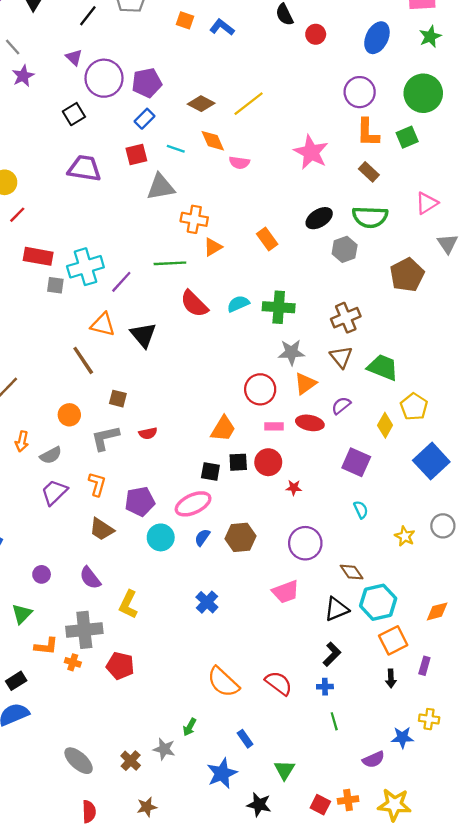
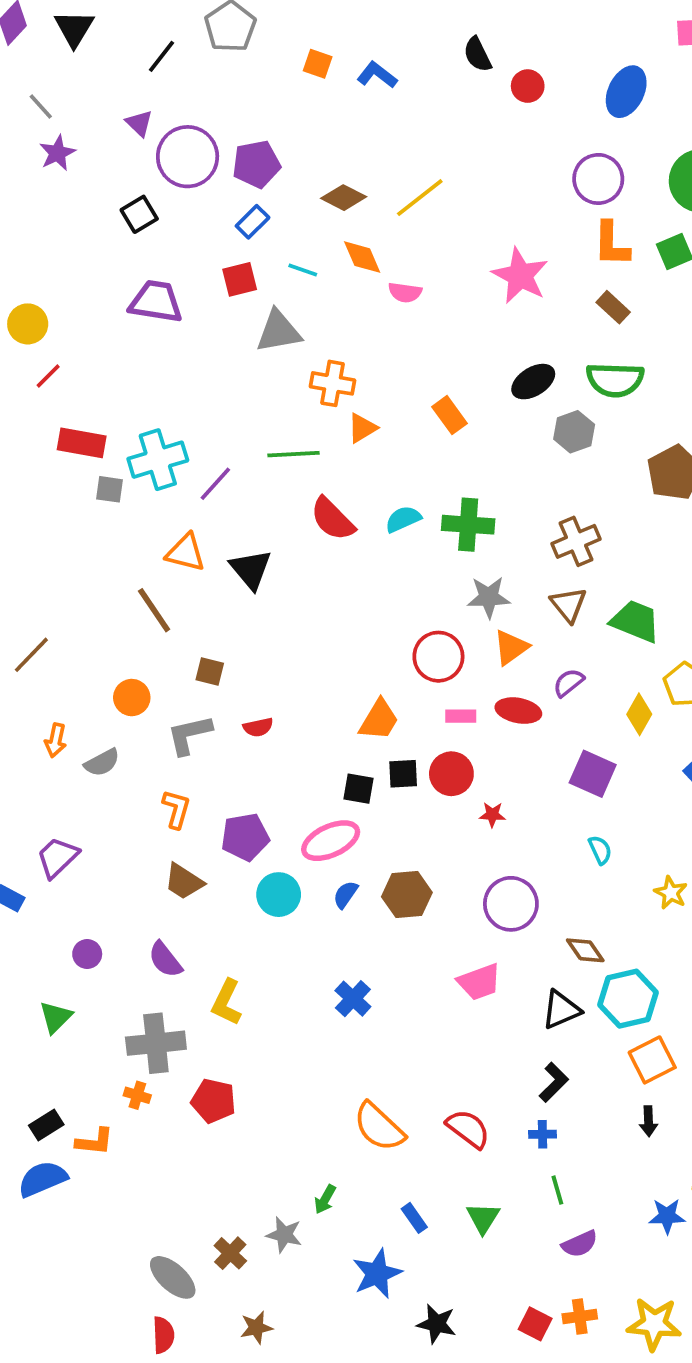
purple trapezoid: (54, 492) -> (57, 857), moved
orange L-shape: (46, 646) -> (95, 1142), moved
purple semicircle: (374, 759) -> (580, 1244), moved
gray ellipse: (79, 761) -> (173, 1277), moved
green triangle: (284, 770) -> (483, 1218), moved

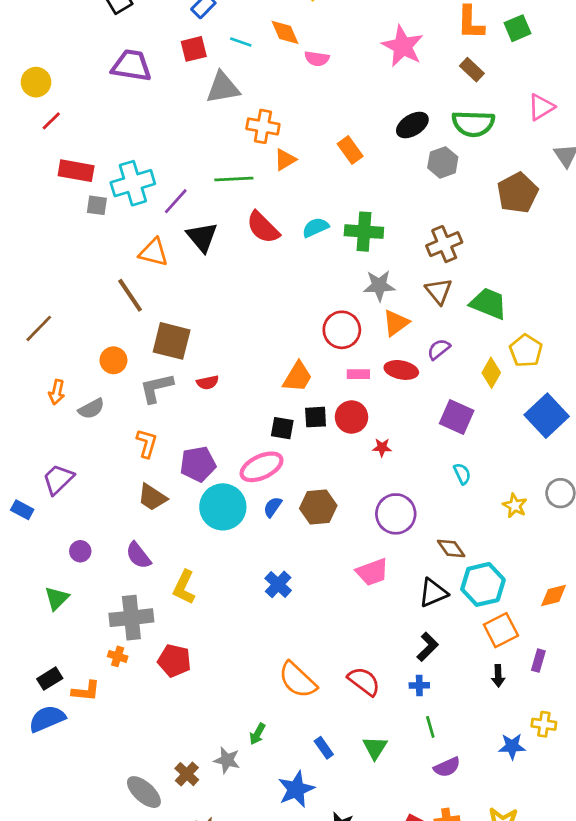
black triangle: (251, 569) -> (202, 237), moved
brown square: (210, 672) -> (172, 341), size x1.8
cyan circle: (279, 895) -> (223, 507), size x1.4

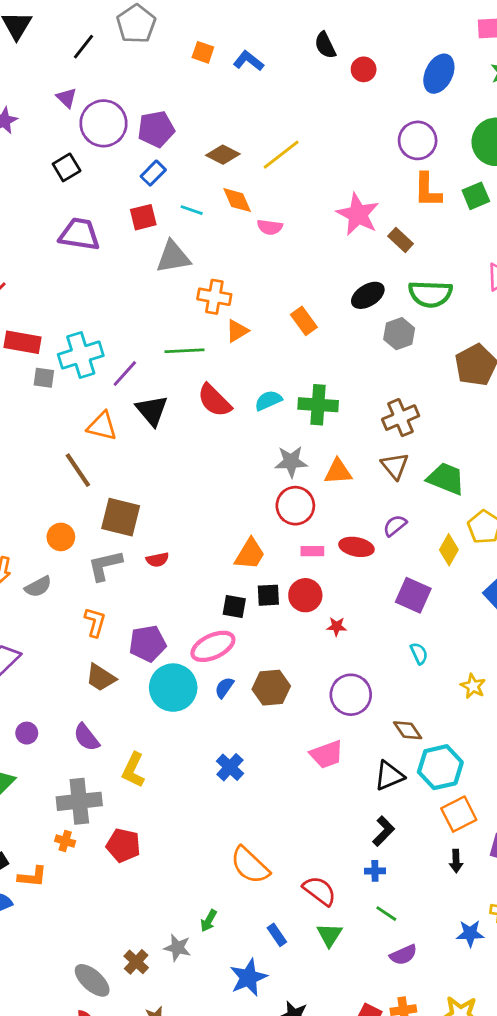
brown rectangle: (472, 70) -> (401, 240), moved
gray star: (379, 286) -> (291, 462), moved
orange triangle: (396, 323) -> (338, 472), moved, turned 32
red semicircle: (364, 681) -> (320, 891), moved
green line: (430, 727) -> (386, 914), turned -40

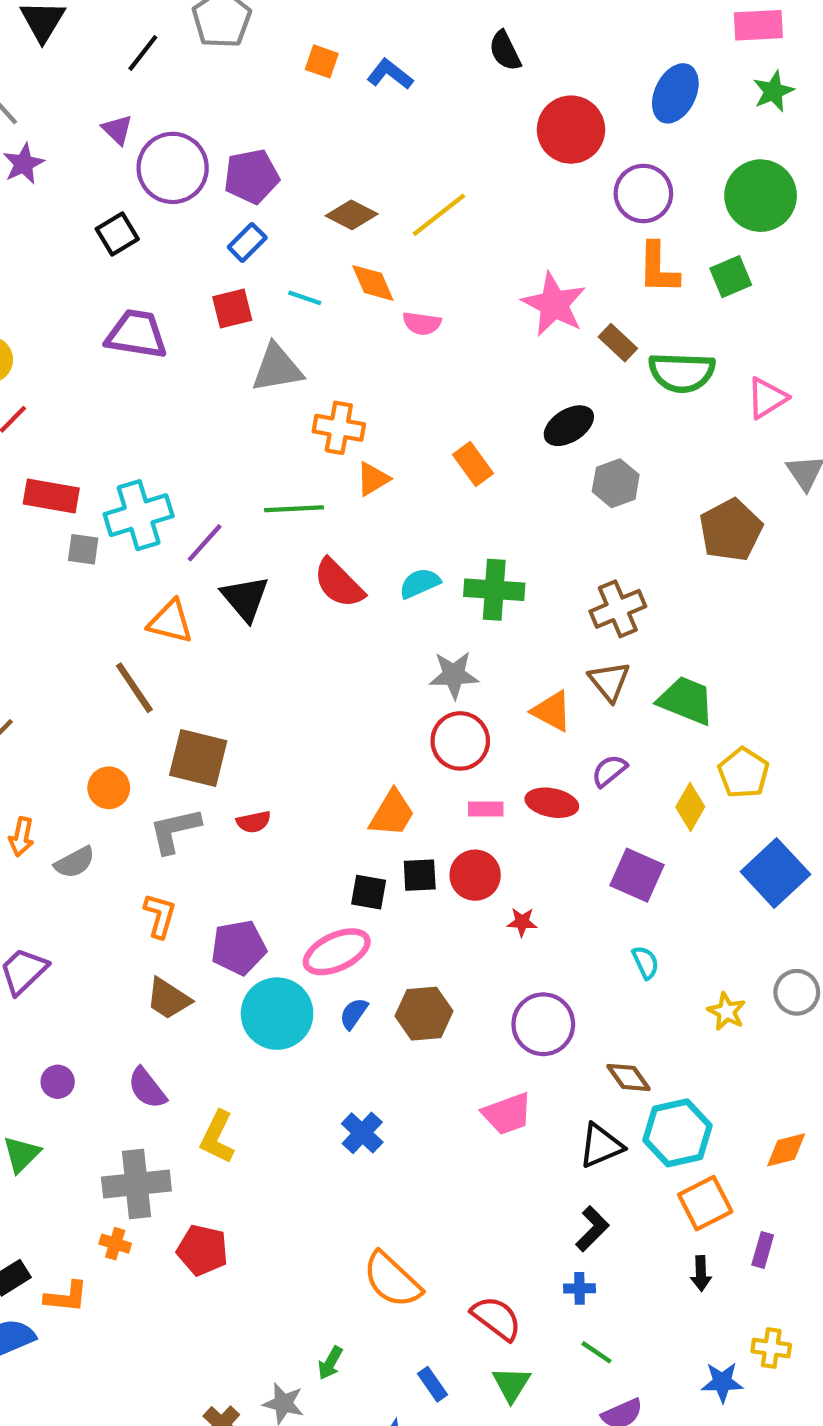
red circle: (364, 69) -> (571, 130), moved, size x1.8
green semicircle: (430, 294) -> (682, 372), moved
orange triangle: (338, 472) -> (552, 711), moved, turned 32

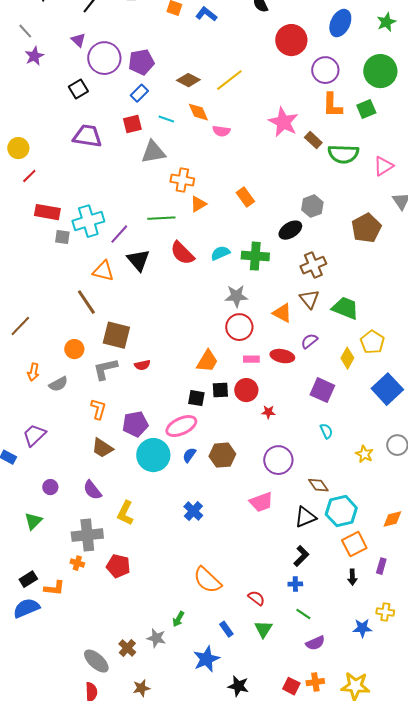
black ellipse: (569, 426) -> (290, 230), moved
red semicircle: (496, 1318) -> (256, 598), size x0.7

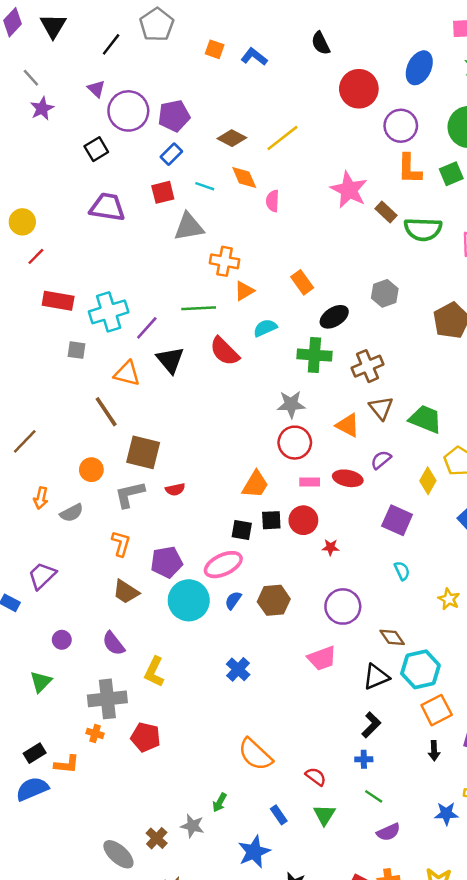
pink semicircle: (221, 131) -> (273, 201), turned 84
black ellipse: (290, 230) -> (334, 317), moved
gray square: (62, 237) -> (77, 350), moved
cyan semicircle: (220, 253) -> (265, 328), moved
brown cross: (313, 265) -> (367, 366), moved

